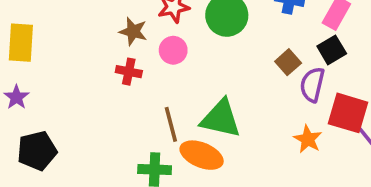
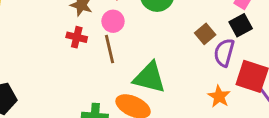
brown line: (171, 124) -> (110, 49), moved

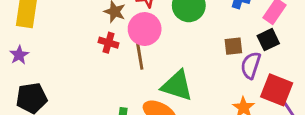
pink circle: (113, 21) -> (145, 29), size x1.5
brown square: (205, 34) -> (233, 46), turned 30

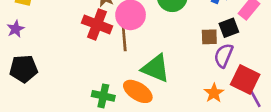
black square: (268, 40) -> (229, 28), moved
red cross: (108, 43) -> (97, 24), size x1.6

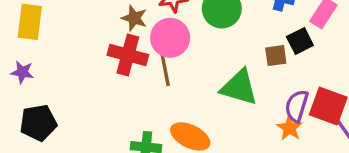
purple star: (16, 29) -> (22, 72), turned -30
purple semicircle: (224, 55) -> (297, 106), moved
green triangle: (156, 68) -> (239, 87), moved

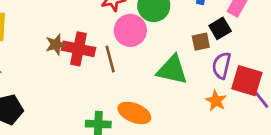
brown star: (134, 18) -> (56, 45), moved, turned -30
pink circle: (170, 38) -> (130, 30), moved
purple semicircle: (297, 106) -> (222, 66), moved

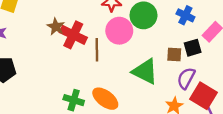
brown star: (56, 45) -> (56, 27), turned 30

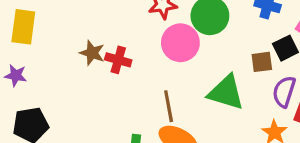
red cross: (73, 35) -> (118, 60), size x0.7
brown line: (97, 50) -> (169, 106), moved

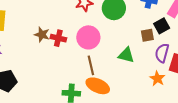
pink circle: (180, 43) -> (88, 37), moved
green triangle: (226, 92) -> (126, 55), size x0.7

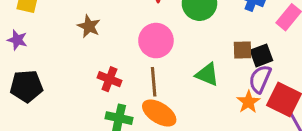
black square: (162, 26) -> (261, 55), moved
red cross: (58, 38) -> (109, 79), moved
orange star: (157, 78) -> (248, 102), moved

